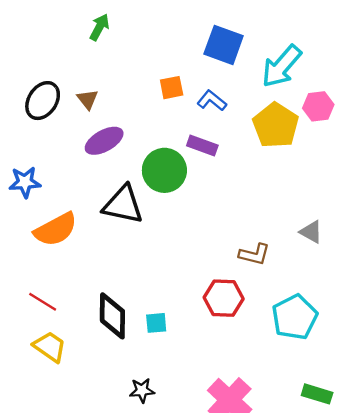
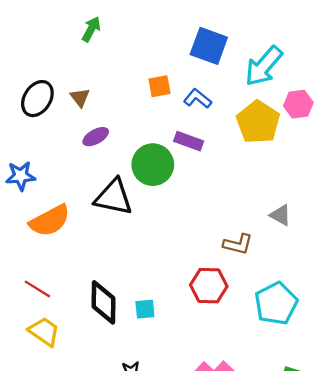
purple ellipse: (104, 141) -> (96, 137), size x0.7
gray triangle: (311, 232) -> (280, 215), moved

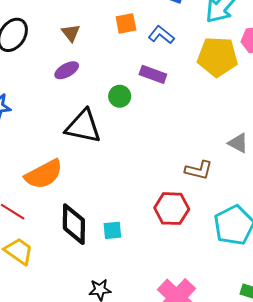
brown triangle: (80, 97) -> (71, 33), moved
yellow pentagon: (258, 122) -> (217, 57), turned -30
green circle: (153, 165) -> (120, 96), size x0.6
orange semicircle: (50, 221) -> (44, 174), moved

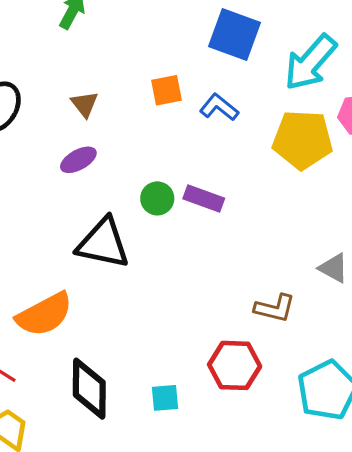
purple rectangle: (153, 74) -> (204, 198), moved
cyan square: (112, 230) -> (165, 398), moved

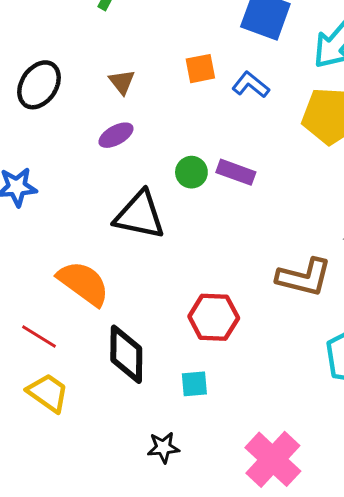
brown L-shape: (275, 308) -> (304, 277), size x1.4
orange semicircle: (44, 314) -> (83, 283), turned -116
red hexagon: (235, 365) -> (214, 317), moved
cyan square: (165, 398) -> (194, 384), moved

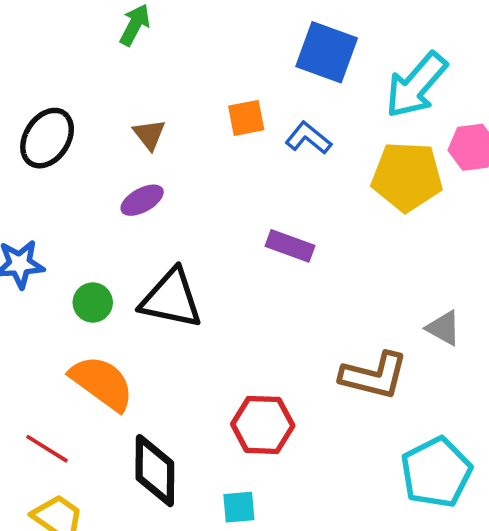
green circle: (191, 172) -> (93, 302), moved

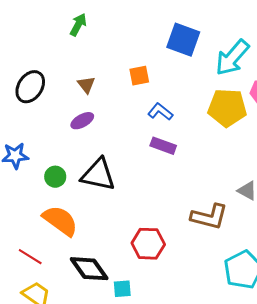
blue L-shape: (308, 138) -> (160, 112), moved
black diamond: (155, 471) -> (89, 269), turned -36
cyan square: (239, 507) -> (122, 289), moved

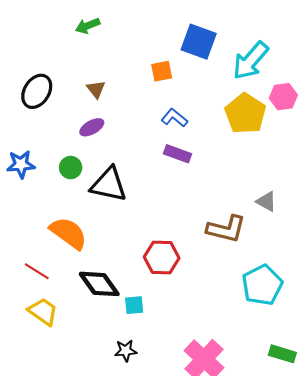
green arrow: (78, 25) -> (88, 26), turned -140
orange square: (139, 76) -> (162, 71), moved
yellow pentagon: (227, 108) -> (245, 114), turned 30
green circle: (55, 177) -> (71, 168), moved

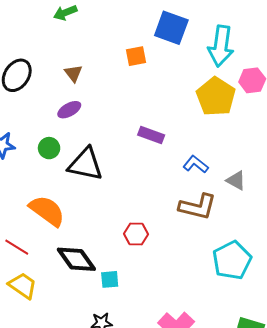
cyan arrow: (251, 61) -> (221, 46), turned -33
blue L-shape: (174, 118) -> (196, 164), moved
red hexagon: (162, 258) -> (136, 234), size x0.7

